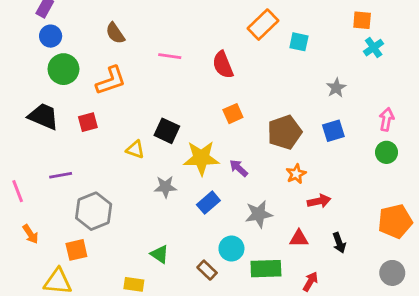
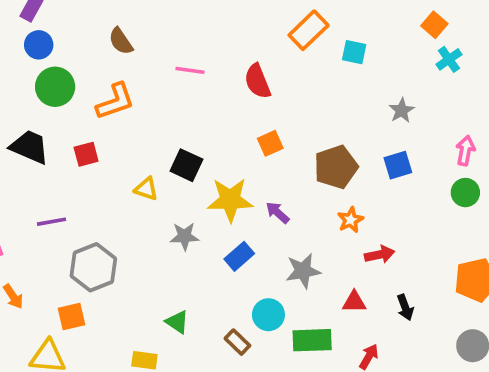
orange square: (362, 20) -> (434, 25), turned 36

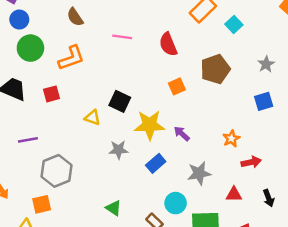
cyan square: (354, 52) -> (234, 24), turned 35
brown pentagon: (336, 167) -> (215, 69), moved

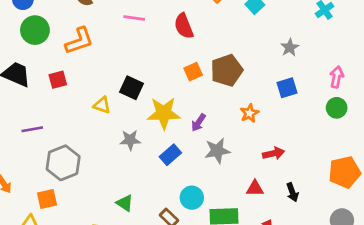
brown pentagon: (215, 69) -> (227, 70), moved
purple arrow: (182, 134) -> (199, 123), turned -98
orange star: (231, 139) -> (249, 113), moved
gray star: (199, 173) -> (217, 151), moved

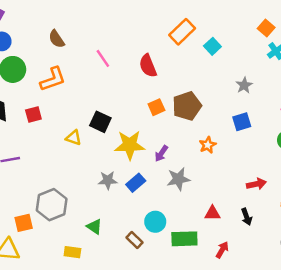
pink line: (134, 18) -> (103, 58), turned 48
gray star: (130, 140) -> (108, 180), moved
red arrow: (274, 153) -> (256, 184), moved
gray hexagon: (63, 163) -> (52, 205), moved

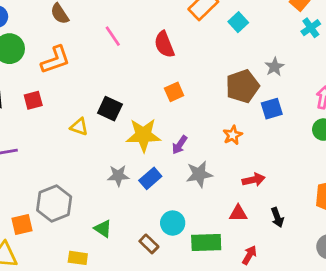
brown pentagon: (187, 106) -> (242, 86), moved
red arrow: (256, 184) -> (254, 180), moved

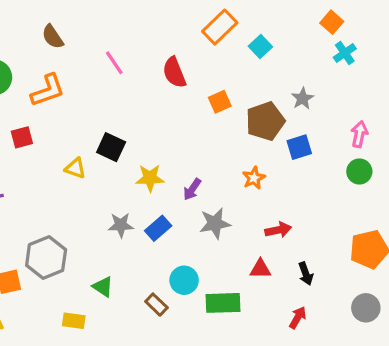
orange square: (174, 92) -> (220, 102), moved
yellow star: (143, 135) -> (150, 178), size x0.7
red arrow: (249, 255) -> (298, 318), moved

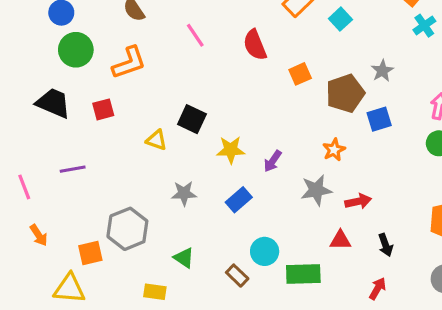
gray star: (215, 223) -> (316, 190), moved
gray star: (121, 225) -> (184, 193), moved

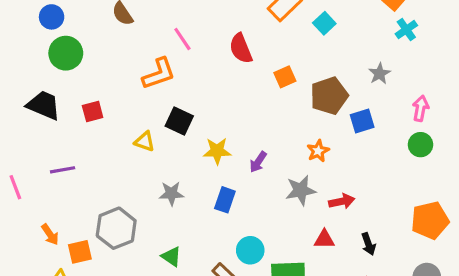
orange L-shape: (129, 63) -> (159, 74), moved
gray star: (382, 71) -> (379, 74), moved
blue rectangle: (239, 200) -> (225, 200), turned -30
orange arrow: (39, 235) -> (50, 234), moved

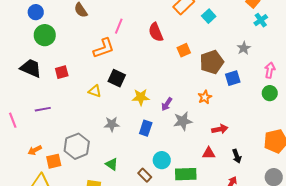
pink line: (182, 39) -> (119, 26), turned 56
gray star: (301, 190) -> (183, 121), moved
orange arrow: (50, 234) -> (35, 150), turned 96

